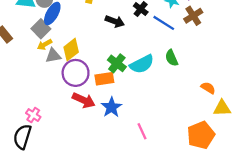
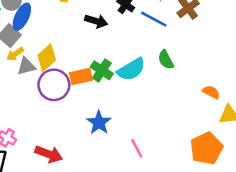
orange rectangle: (104, 79) -> (81, 77), moved
red arrow: (84, 100) -> (49, 154), moved

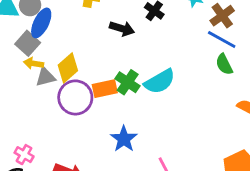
blue line: (154, 19) -> (222, 40), moved
yellow arrow: (15, 54) -> (34, 63), turned 42
green semicircle: (166, 60) -> (224, 64), moved

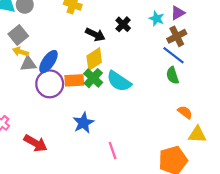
blue ellipse: (41, 23) -> (48, 62), moved
yellow diamond: (68, 68) -> (94, 59), moved
cyan semicircle: (160, 81) -> (119, 81), turned 55

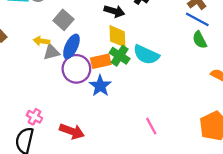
gray square: (18, 35) -> (63, 20), moved
yellow diamond: (94, 59) -> (117, 36), turned -50
blue star: (83, 123) -> (100, 86), moved

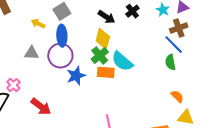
blue ellipse: (71, 46) -> (62, 36), turned -45
gray triangle: (51, 52) -> (31, 53), moved
orange rectangle: (101, 61) -> (106, 72), moved

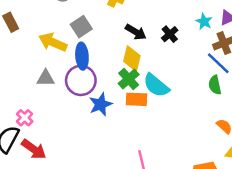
black cross: (132, 11) -> (170, 34), moved
yellow arrow: (38, 24) -> (53, 42), size x1.6
red arrow: (41, 107) -> (34, 149), moved

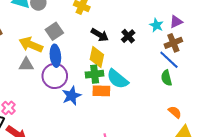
gray triangle: (46, 78) -> (26, 65), moved
green cross: (129, 79) -> (95, 74), turned 36

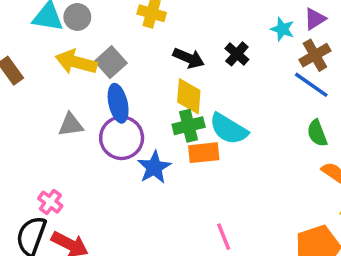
yellow arrow: (31, 45) -> (76, 62), moved
green semicircle: (166, 78) -> (317, 133), moved

